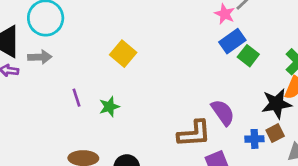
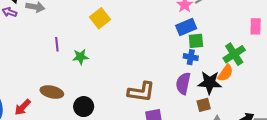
green square: (248, 56) -> (196, 41), turned 35
purple semicircle: (223, 112) -> (183, 83), moved, turned -145
blue cross: (254, 139) -> (191, 57), moved

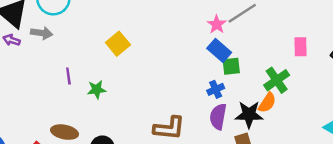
blue rectangle: (186, 27) -> (219, 50), turned 66
blue cross: (191, 57) -> (216, 89), moved, turned -32

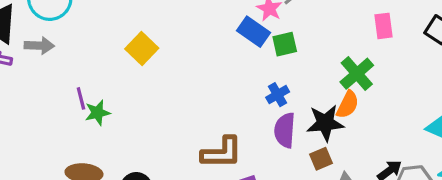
blue rectangle: (219, 50) -> (254, 32), moved
green square: (231, 66) -> (285, 44), moved
green star: (97, 90) -> (97, 113), moved

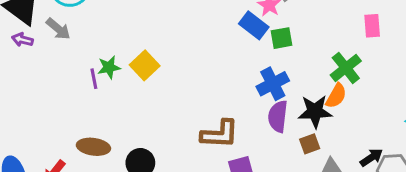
gray arrow: (39, 46) -> (58, 29), turned 35
yellow square: (142, 48) -> (145, 65), moved
blue cross: (278, 95) -> (273, 84), size x1.5
green star: (97, 113) -> (109, 67), moved

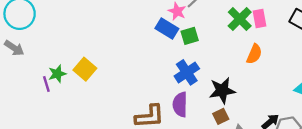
green cross: (346, 68) -> (240, 19), moved
orange semicircle: (336, 96) -> (254, 54), moved
purple semicircle: (278, 116) -> (180, 105), moved

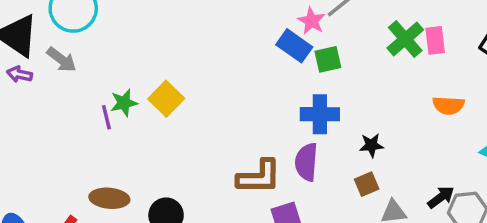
orange semicircle: (254, 54) -> (448, 105), moved, turned 66
blue cross: (187, 72) -> (320, 114), turned 30
black star: (222, 91) -> (371, 145), size x0.6

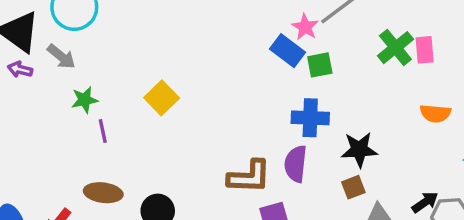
green star: (124, 103) -> (84, 100), moved
purple line: (106, 117) -> (103, 131), moved
black star: (371, 145) -> (359, 150), size x1.5

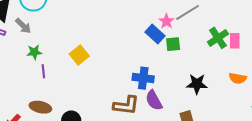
blue cross: (310, 118) -> (143, 78), moved
black star: (359, 150) -> (197, 84), moved
purple semicircle: (296, 164) -> (154, 100), turned -40

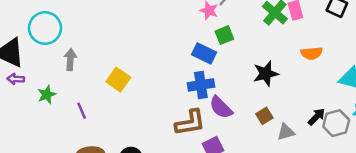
gray arrow: (23, 26) -> (70, 59), moved, turned -114
blue rectangle: (155, 34) -> (204, 53), moved
green star: (34, 52) -> (47, 95), moved

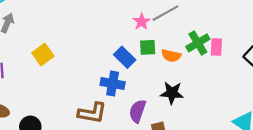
orange semicircle: (312, 53) -> (171, 56), moved
purple semicircle: (221, 107) -> (138, 111), moved, turned 45

